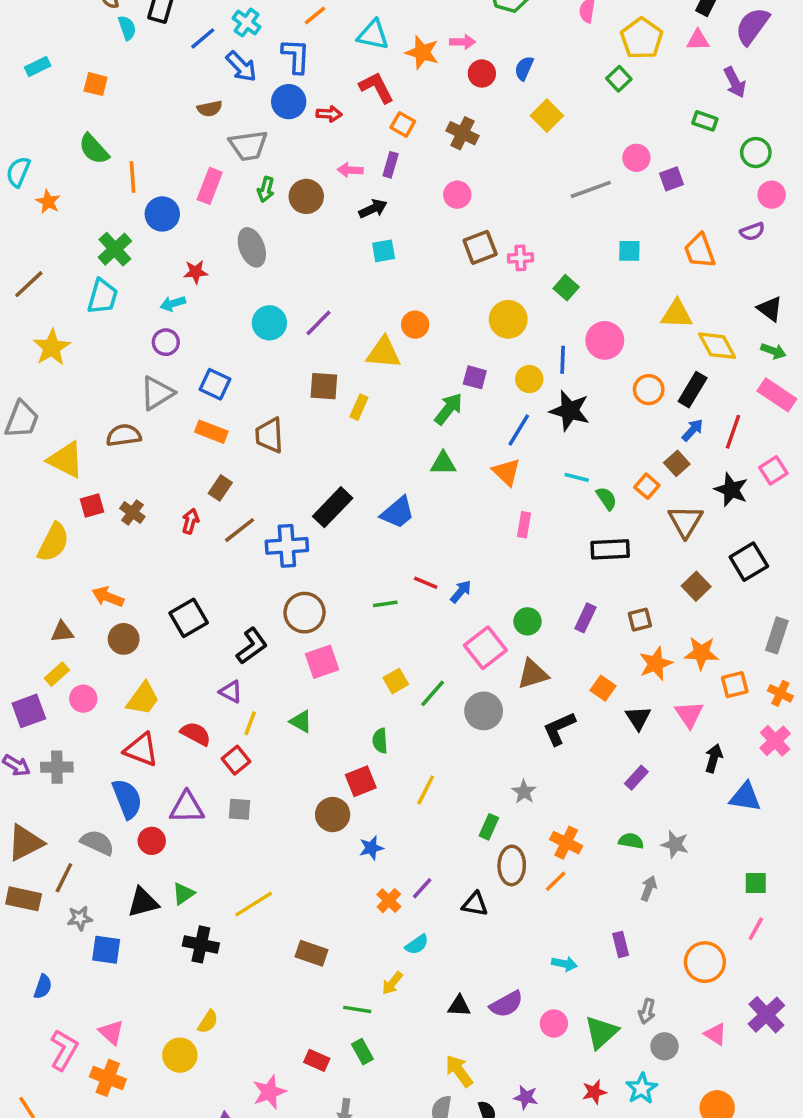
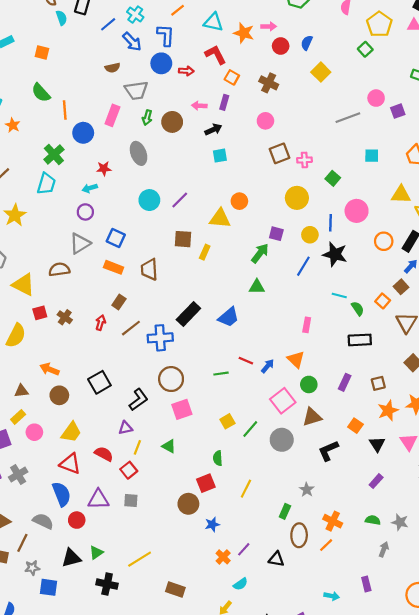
orange triangle: (506, 472) -> (296, 360), moved
purple triangle: (231, 692) -> (125, 428), turned -40
gray cross: (57, 767) -> (18, 474), turned -30

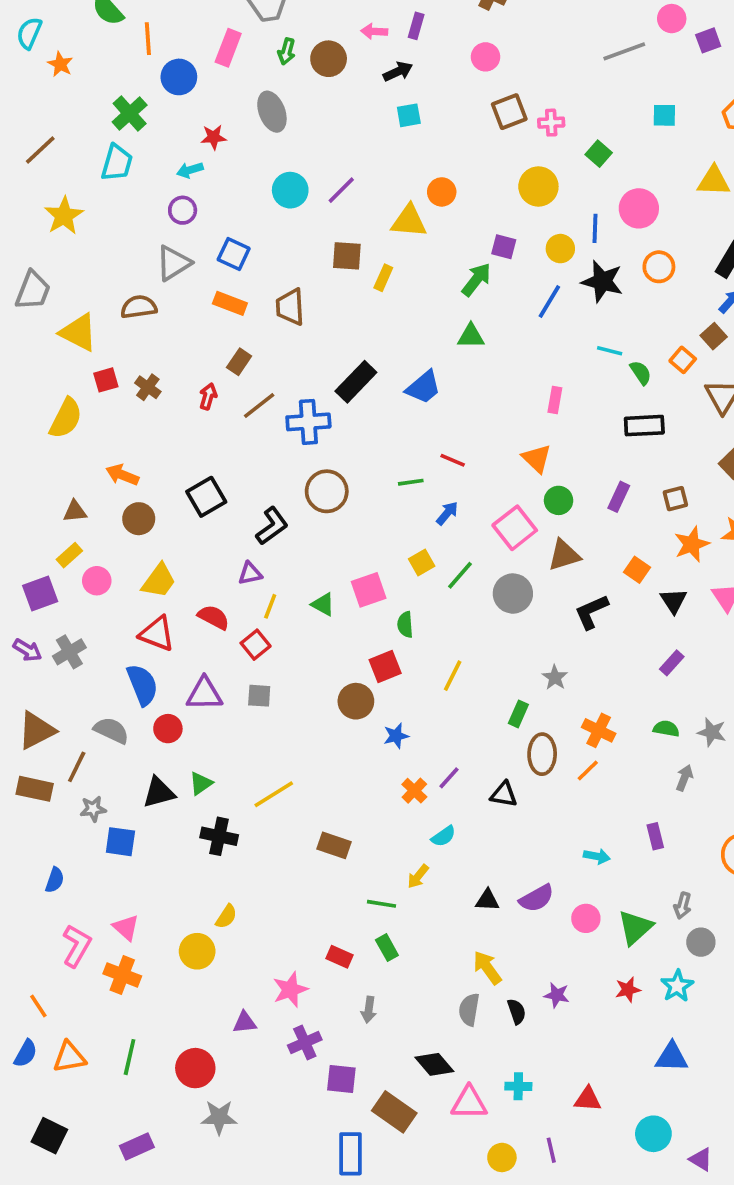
orange circle: (384, 241) -> (659, 267), moved
blue arrow: (268, 366) -> (447, 513), moved
pink square: (182, 409) -> (369, 590), moved

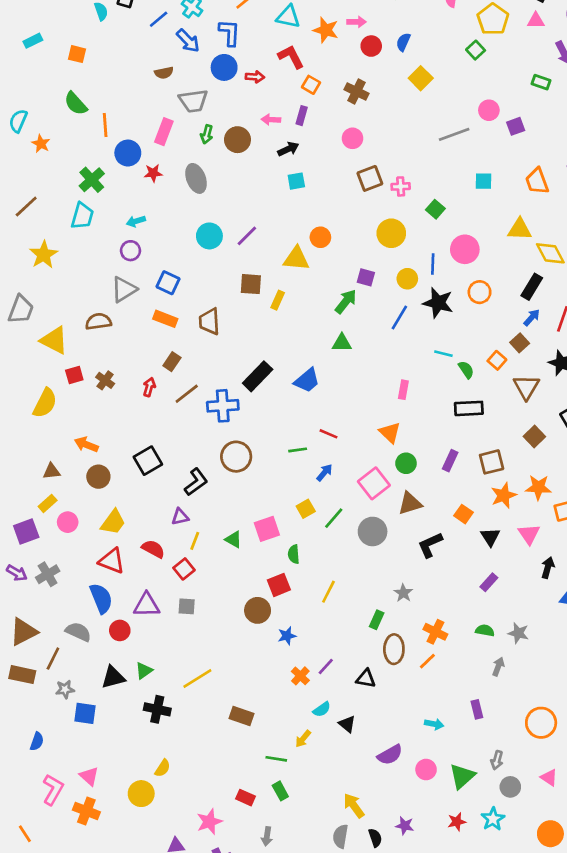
red star: (214, 137) -> (153, 173), moved
brown square: (675, 499) -> (492, 462), size x1.4
black triangle: (487, 900) -> (347, 724), moved, turned 36

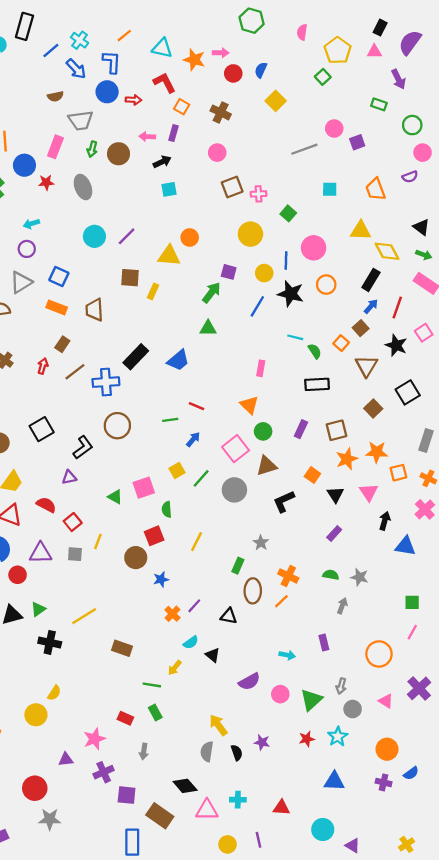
yellow line: (195, 541) -> (98, 542), moved

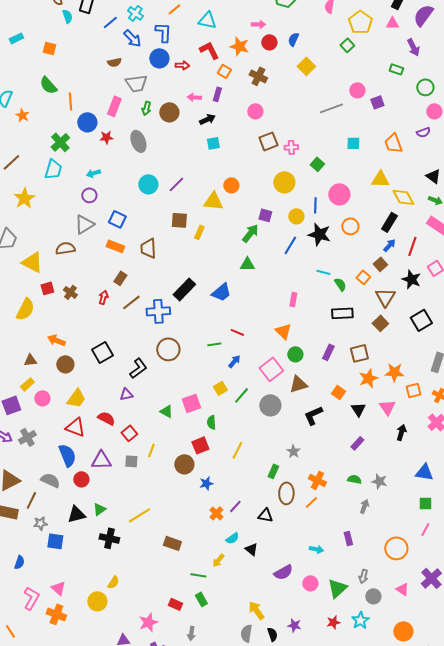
orange star: (194, 60) -> (239, 46), moved
brown square: (373, 408) -> (380, 323), moved
blue triangle: (405, 546) -> (424, 472), moved

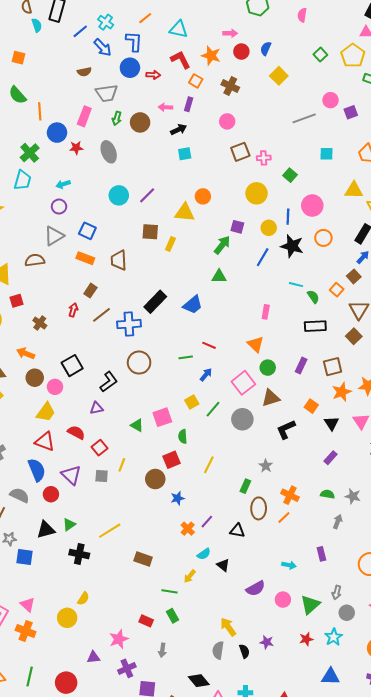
yellow pentagon: (360, 22) -> (353, 56), moved
brown cross: (70, 292) -> (40, 323), moved
pink circle: (42, 398) -> (55, 387), moved
purple triangle: (101, 460) -> (71, 475), turned 45

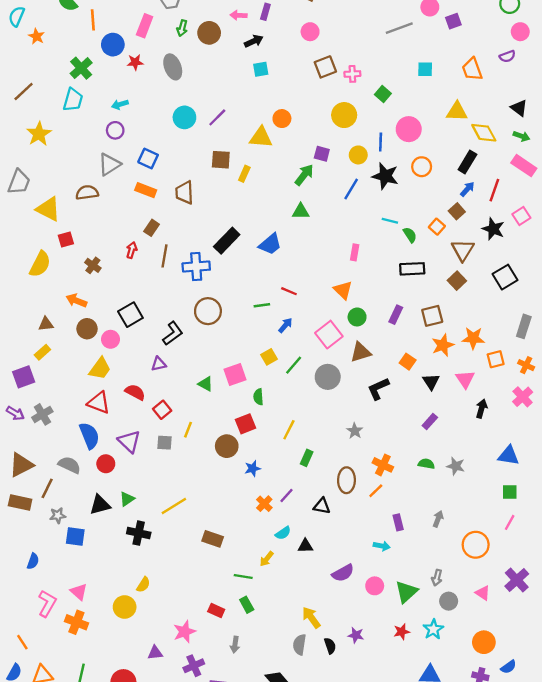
brown line: (102, 315) -> (164, 256), turned -42
green rectangle: (245, 486) -> (307, 458), moved
gray arrow: (338, 522) -> (438, 519), moved
purple rectangle: (321, 554) -> (398, 522), moved
black triangle: (223, 565) -> (305, 546), turned -40

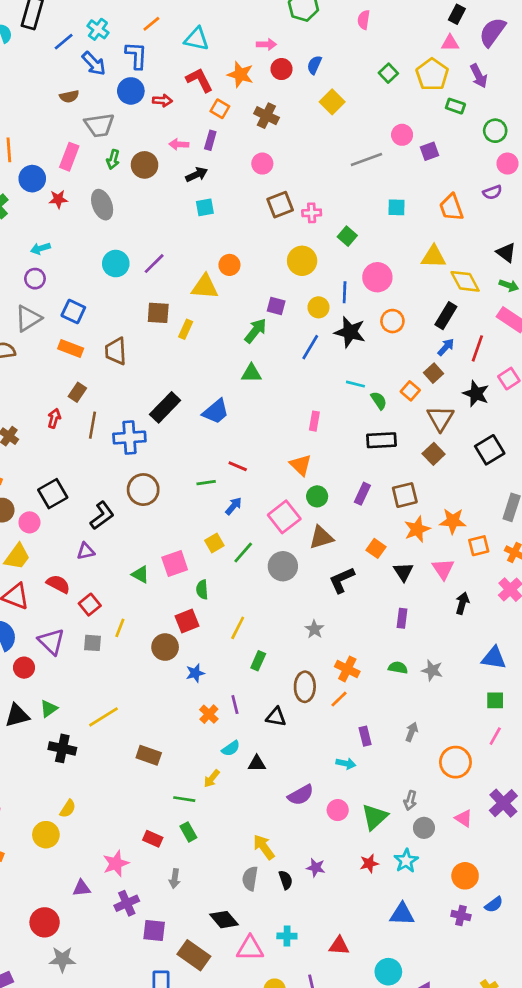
purple rectangle: (430, 421) -> (402, 618), turned -35
purple line: (287, 495) -> (235, 705), turned -56

